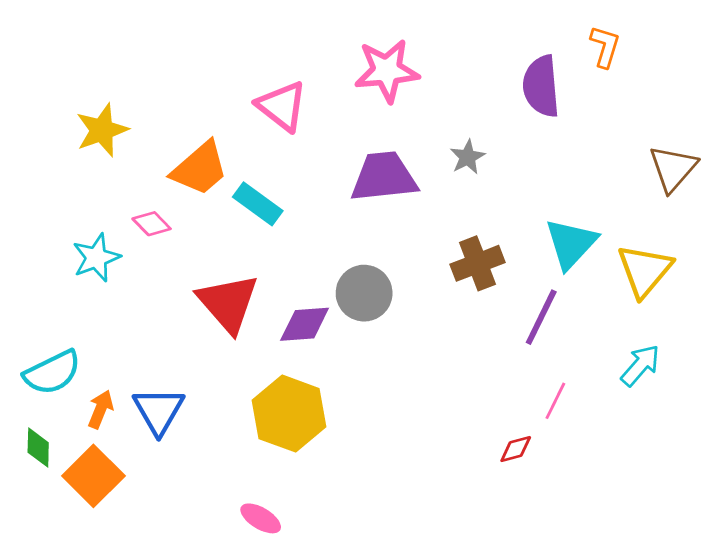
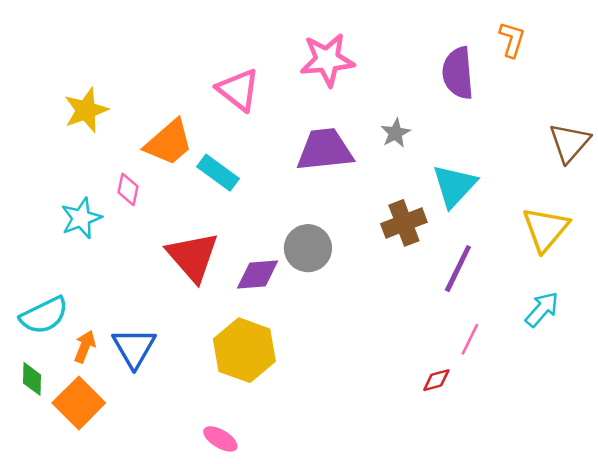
pink diamond: (152, 224) -> (128, 189), turned 56
cyan triangle: (571, 244) -> (454, 186), moved

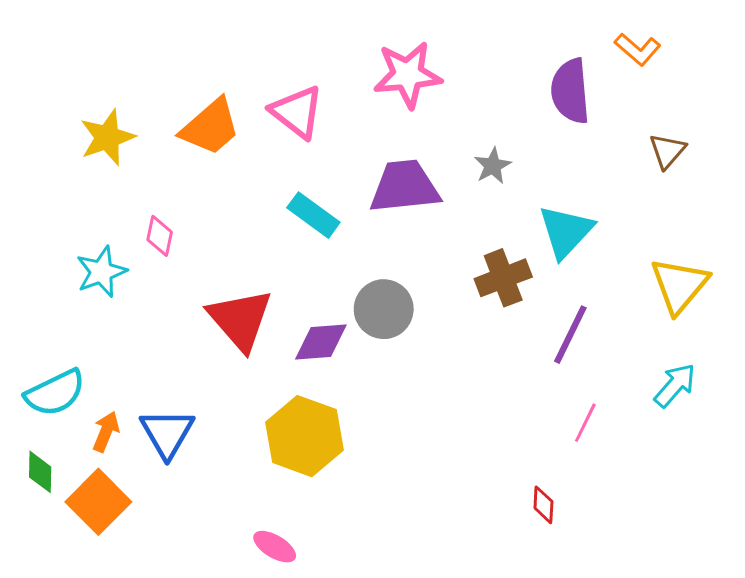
orange L-shape: (512, 39) -> (638, 49), turned 114
orange trapezoid: (169, 143) -> (210, 127), moved
brown triangle: (569, 143) -> (667, 151), moved, size x0.7
cyan rectangle: (218, 173) -> (313, 215), moved
red diamond: (436, 380) -> (543, 505), moved, turned -72

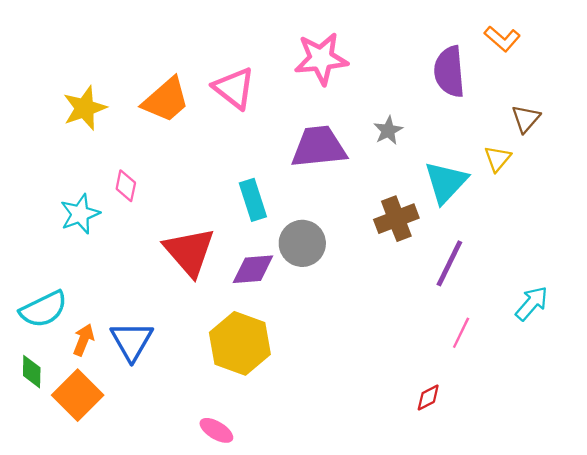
cyan rectangle: (313, 215) -> (253, 200), moved, turned 36
yellow triangle: (679, 285) -> (498, 159), moved, size x0.6
red diamond: (543, 505) -> (428, 397), turned 60

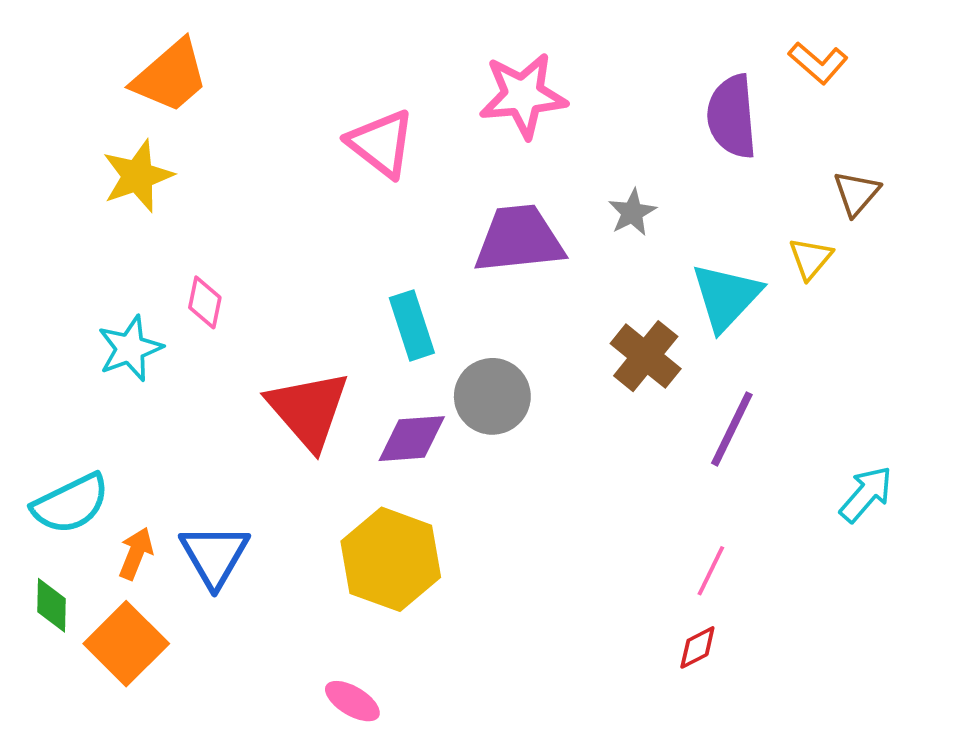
orange trapezoid: (166, 100) -> (170, 76), moved
brown cross: (396, 219) -> (646, 356), turned -30
pink line: (461, 333) -> (711, 571), moved

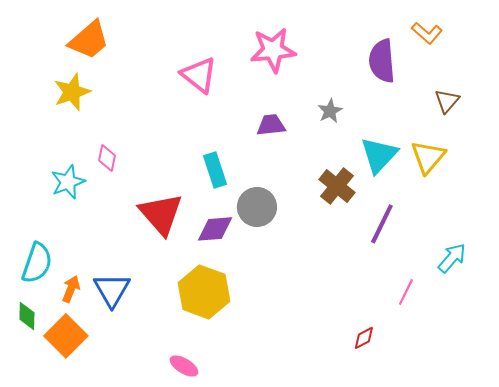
purple trapezoid: (519, 239) -> (271, 125), size x0.6
yellow triangle: (810, 258) -> (428, 157), moved, size x1.5
cyan semicircle: (71, 504) -> (37, 263), turned -45
pink line: (711, 571) -> (406, 292), moved

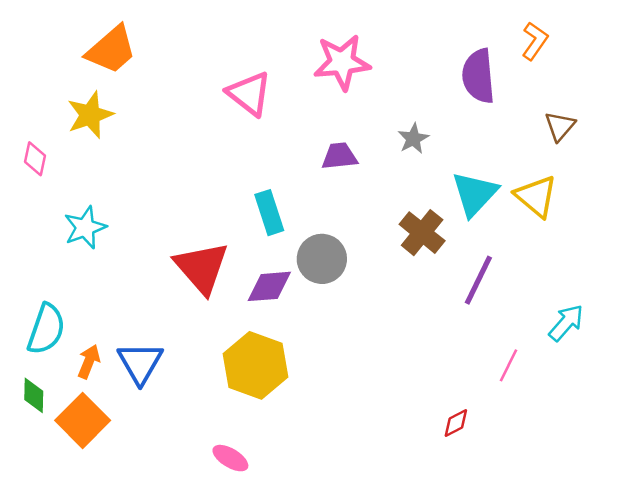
orange L-shape: (427, 33) -> (535, 41), turned -96
yellow triangle: (428, 157) -> (536, 196), turned -30
pink diamond: (107, 158) -> (35, 159), moved

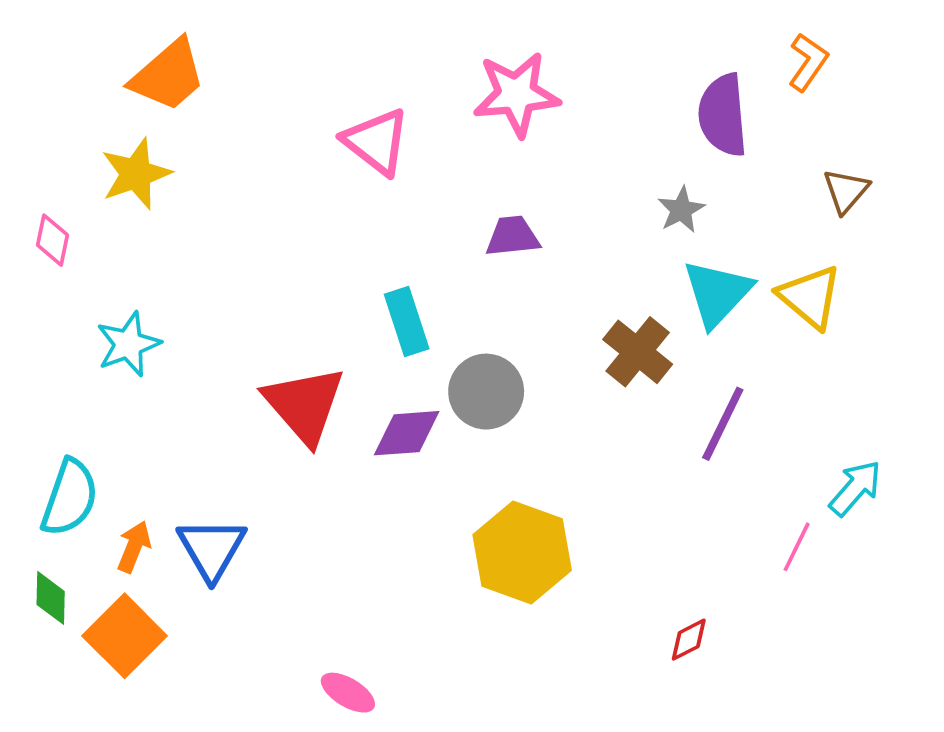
gray star: (413, 139) -> (681, 210), moved
yellow hexagon: (255, 365) -> (522, 552), moved
pink line: (509, 365) -> (797, 547), moved

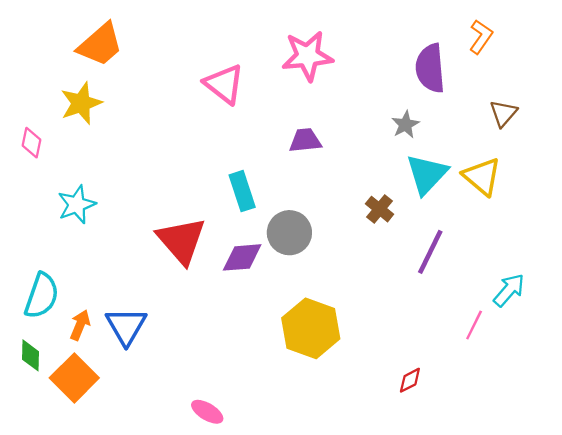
brown cross: (638, 352) -> (379, 209), size x0.7

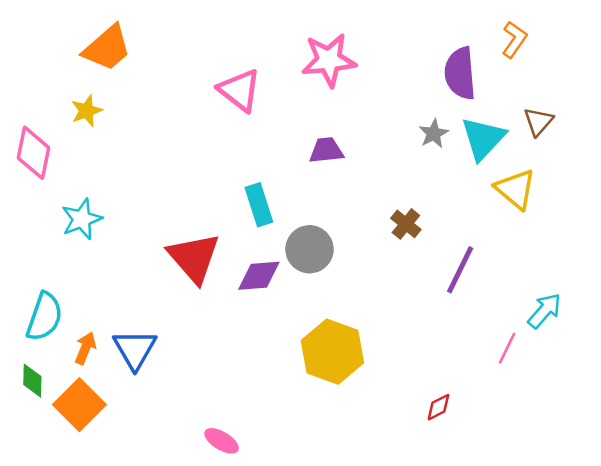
yellow star: (81, 103) -> (87, 111), size x0.7
pink diamond: (32, 143) -> (34, 153), size x1.6
cyan triangle: (427, 174) -> (483, 138), moved

